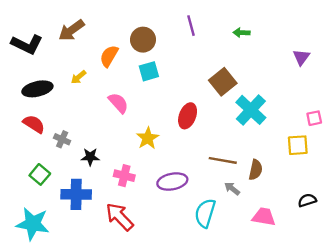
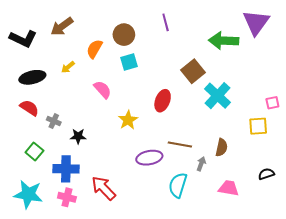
green arrow: (241, 33) -> (224, 41), moved, size x2.0
purple triangle: (301, 57) -> (256, 22), moved, size x1.8
brown line: (223, 160) -> (180, 144), moved
pink cross: (124, 176) -> (67, 197), moved
gray arrow: (232, 189) -> (201, 164), turned 72

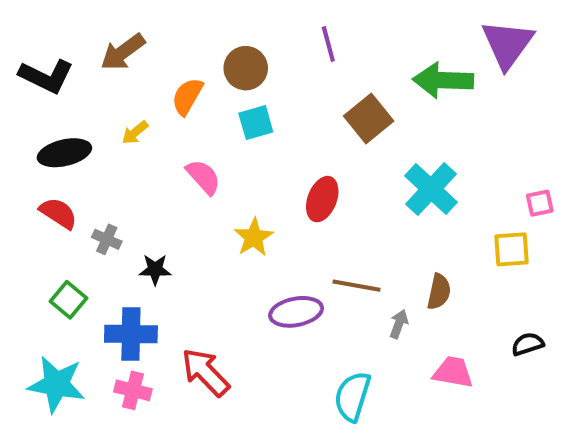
brown square: (193, 71) -> (369, 119), moved
cyan semicircle: (178, 185) -> (352, 396), moved

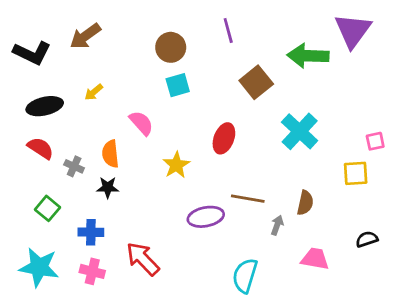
orange semicircle: (187, 96) -> (110, 154), moved, turned -36
blue cross: (131, 334) -> (91, 232), size x0.7

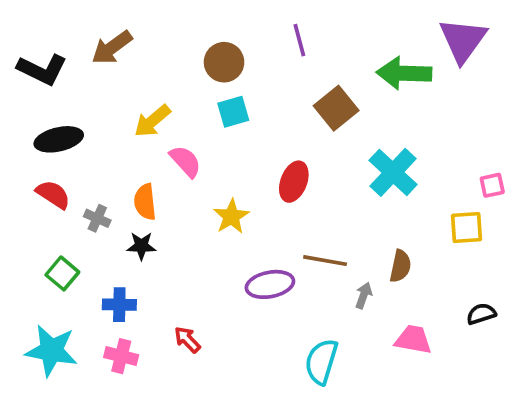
yellow arrow: (94, 92) -> (152, 121), moved, size x1.5
red arrow: (143, 259) -> (187, 340), size x0.6

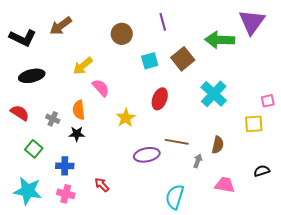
cyan square: (233, 112) -> (150, 61), moved
red semicircle: (53, 194) -> (20, 113), moved

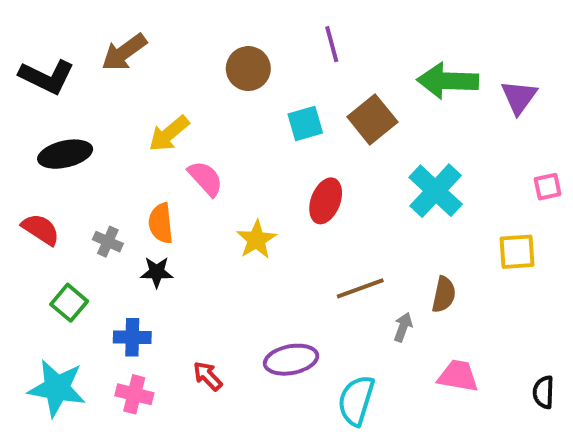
purple triangle: (252, 22) -> (519, 97), moved, size x0.7
pink square: (268, 101) -> (548, 187), moved
brown line: (177, 142) -> (360, 288), turned -30
purple ellipse: (147, 155) -> (291, 360), moved
black semicircle: (262, 171) -> (543, 392), moved, turned -70

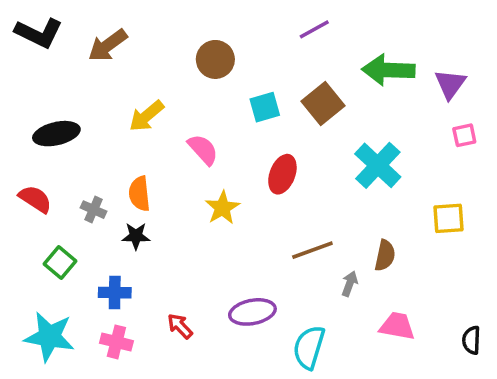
purple line: (332, 44) -> (314, 29), moved, turned 76
black L-shape: (47, 77) -> (39, 33), moved
pink semicircle: (206, 178) -> (203, 149), moved
pink square: (548, 187) -> (464, 135), moved

